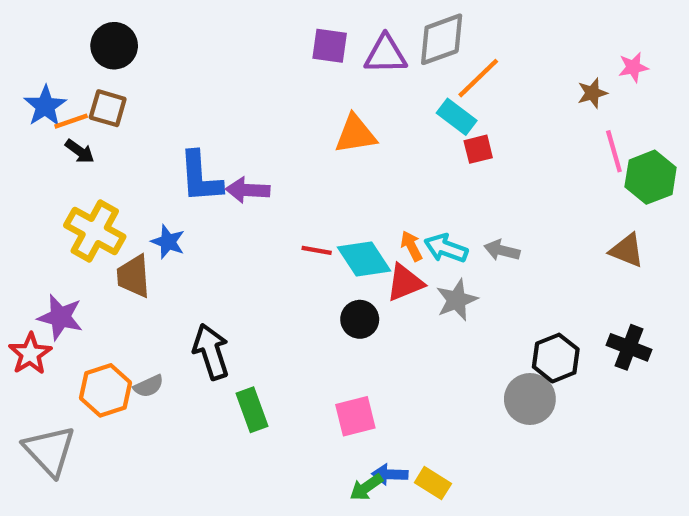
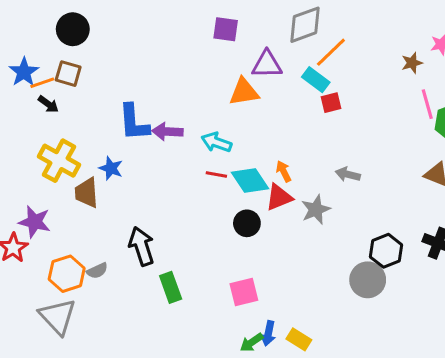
purple triangle: (386, 54) -> (267, 64), moved
cyan arrow: (446, 248) -> (216, 142), moved
gray triangle: (50, 451) -> (57, 317), moved
blue arrow: (390, 474) -> (268, 333), turned -80

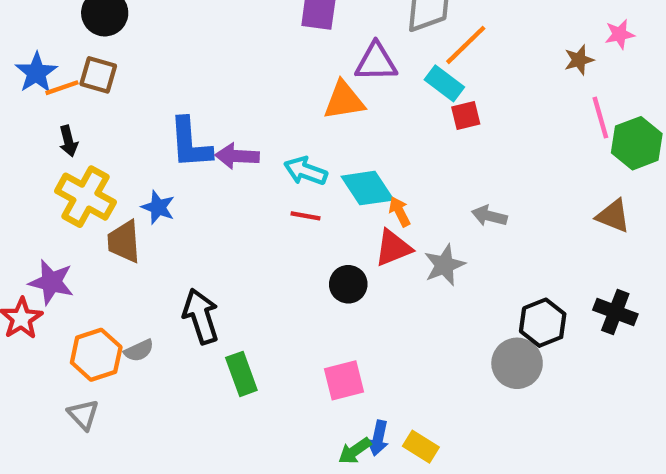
black arrow: (48, 104) -> (68, 141), moved, turned 40
cyan diamond: (250, 181) -> (367, 188), moved
gray triangle: (57, 317) -> (83, 415), size x0.6

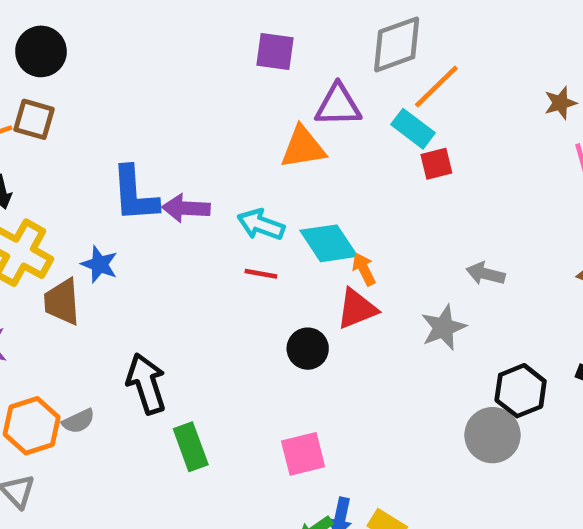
gray arrow: (489, 216) -> (485, 274), moved
gray star: (444, 265) -> (443, 328), moved

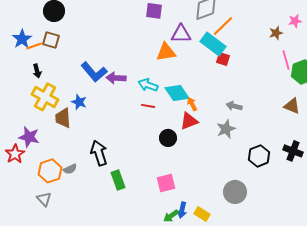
cyan rectangle: (413, 129) -> (213, 44), size x1.4
red square: (436, 164) -> (223, 59), turned 32
blue L-shape: (135, 194) -> (94, 72), turned -36
gray arrow: (485, 274) -> (234, 106), moved
gray circle: (493, 435) -> (235, 192), moved

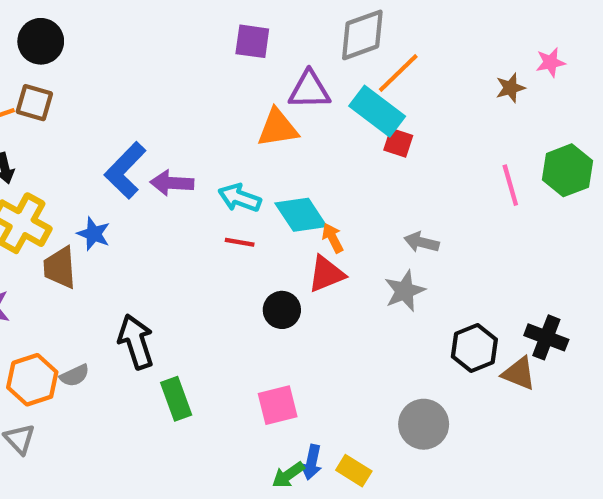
pink line: (286, 60) -> (510, 185), moved
blue L-shape: (94, 72) -> (125, 170), turned 84
brown triangle: (292, 106) -> (519, 373), moved

